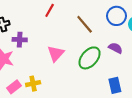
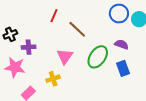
brown line: (85, 24) -> (77, 29), moved
yellow cross: (33, 84) -> (53, 79), moved
blue rectangle: (115, 85) -> (123, 68), moved

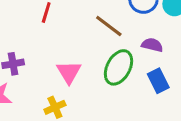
brown line: (77, 29) -> (109, 26), moved

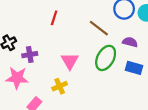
blue rectangle: (158, 81) -> (134, 68), turned -49

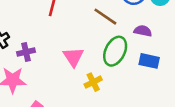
yellow cross: (60, 86) -> (93, 82), moved

